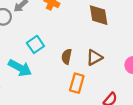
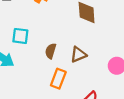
cyan square: (35, 44) -> (20, 36), turned 36

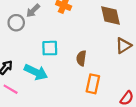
brown triangle: (78, 55) -> (123, 46), moved

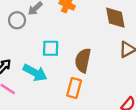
brown semicircle: (81, 58) -> (83, 60), size x1.5
orange rectangle: (93, 84) -> (74, 88), moved

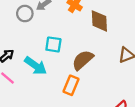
brown diamond: (115, 18) -> (99, 21), moved
brown semicircle: (83, 60) -> (83, 60), turned 30

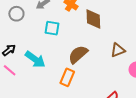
gray circle: (25, 14) -> (16, 14), moved
cyan square: (53, 44) -> (52, 28), moved

